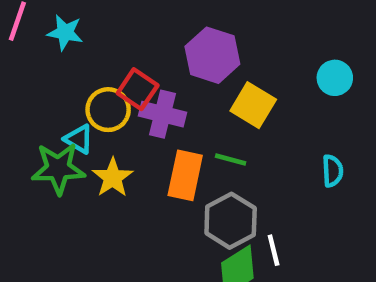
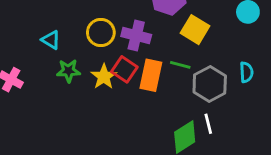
red square: (138, 89) -> (124, 69), moved
cyan triangle: (79, 139) -> (51, 40), moved
green star: (58, 169) -> (68, 71), size x0.7
gray hexagon: (231, 221) -> (210, 84), moved

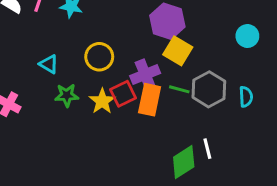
yellow square: (195, 30) -> (178, 51), moved
purple cross: (136, 35) -> (145, 75), moved, turned -36
red square: (124, 69) -> (123, 94), turned 30
gray hexagon: (210, 84) -> (209, 89), moved

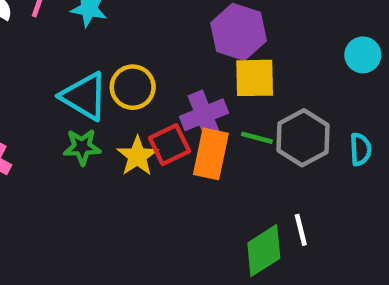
yellow square: (178, 51) -> (255, 78), turned -32
cyan triangle: (49, 64) -> (84, 96), moved, size x1.6

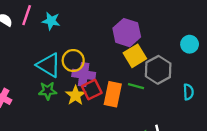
yellow square: (255, 78) -> (135, 56), turned -30
purple cross: (204, 115) -> (84, 74), moved, turned 30
gray hexagon: (303, 138) -> (158, 70), moved

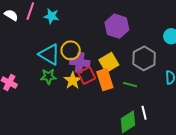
yellow square: (135, 56) -> (109, 62), moved
green line: (136, 86) -> (130, 85), moved
orange rectangle: (113, 94) -> (105, 80), turned -30

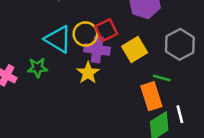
red square: (87, 75) -> (106, 30), moved
green star: (48, 76) -> (37, 68), moved
orange rectangle: (105, 80) -> (151, 96), moved

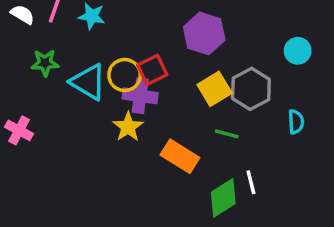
yellow square: (135, 50) -> (215, 89), moved
green star: (37, 68) -> (45, 63), moved
orange rectangle: (151, 96) -> (180, 156), moved, turned -40

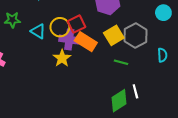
cyan triangle: (88, 82) -> (38, 31), size x0.7
orange rectangle: (180, 156) -> (86, 42), moved

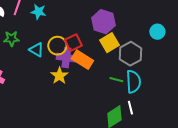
yellow square: (114, 35) -> (109, 43), moved
cyan semicircle: (162, 55) -> (133, 82), moved, size x1.6

